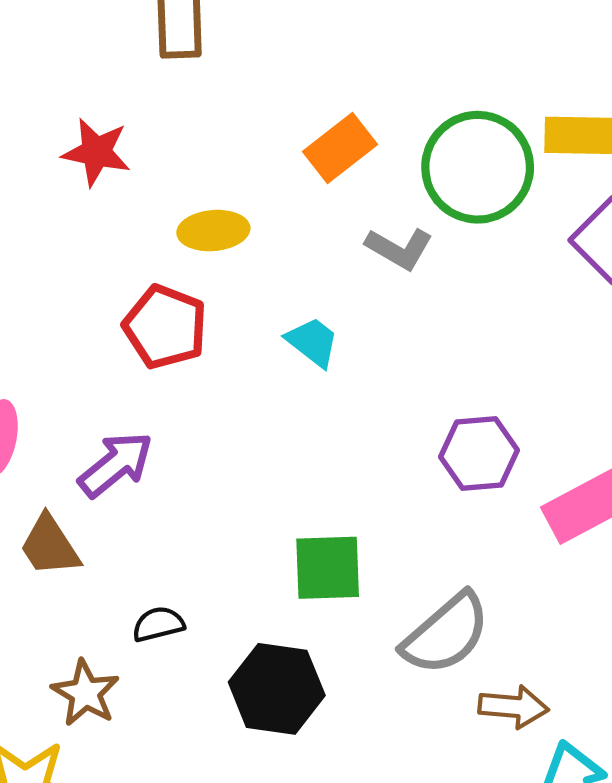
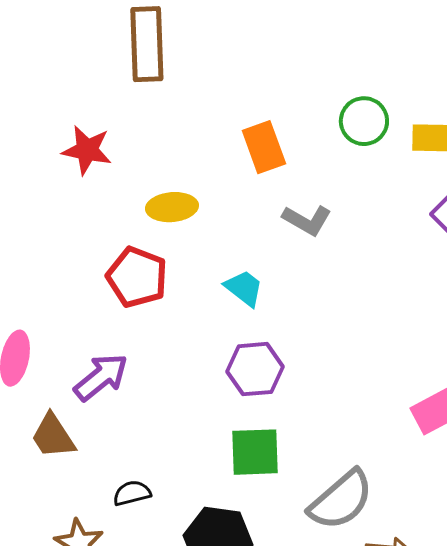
orange rectangle: (340, 148) -> (264, 147), turned -72
green circle: (478, 167) -> (364, 121), moved, size x0.6
purple hexagon: (479, 453) -> (255, 369), moved

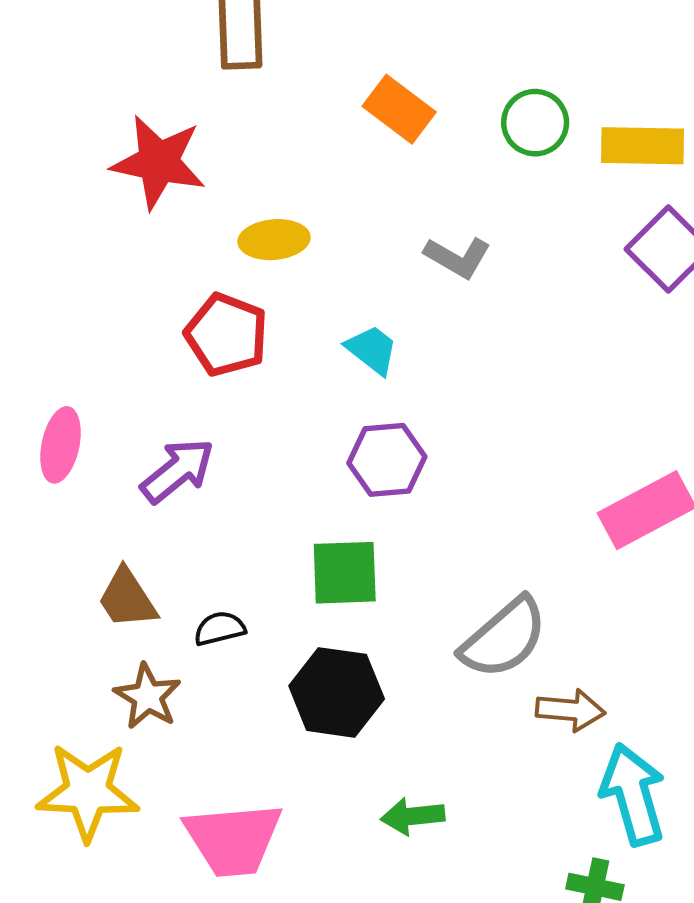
orange rectangle: (264, 147) -> (399, 109), moved, turned -33
red star: (87, 150) -> (158, 162), size x1.4
brown trapezoid: (53, 436) -> (127, 599), moved
green square: (255, 452) -> (345, 573), moved

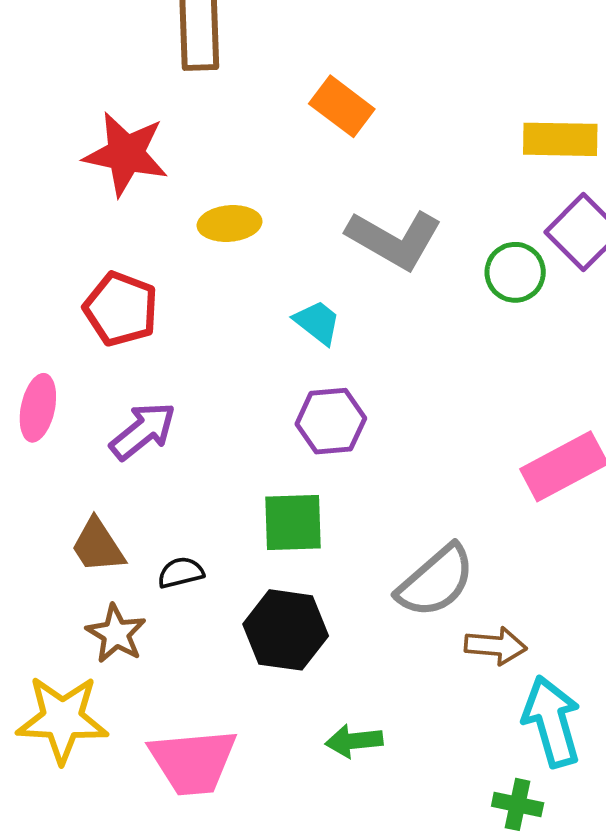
green circle: (535, 123) -> (515, 272), moved
gray L-shape: (458, 257) -> (394, 239), size x1.6
red pentagon: (226, 335) -> (121, 309), moved

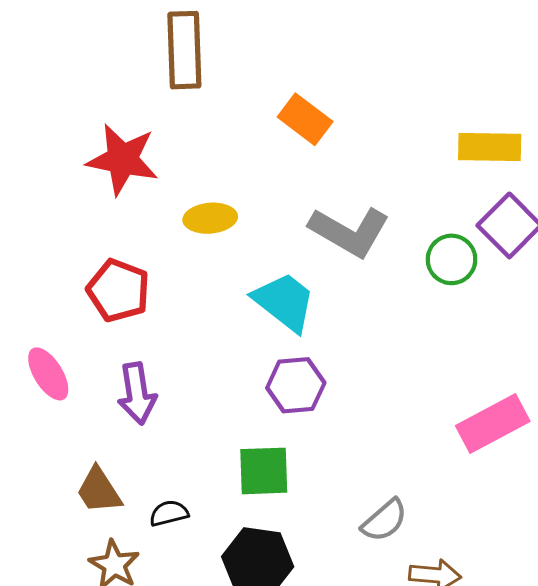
cyan trapezoid: (317, 322) -> (284, 302), size x1.6
pink ellipse: (38, 408) -> (48, 374), turned -44
purple arrow: (143, 431) -> (137, 394), turned 120
gray semicircle: (436, 581) -> (384, 520), size x0.7

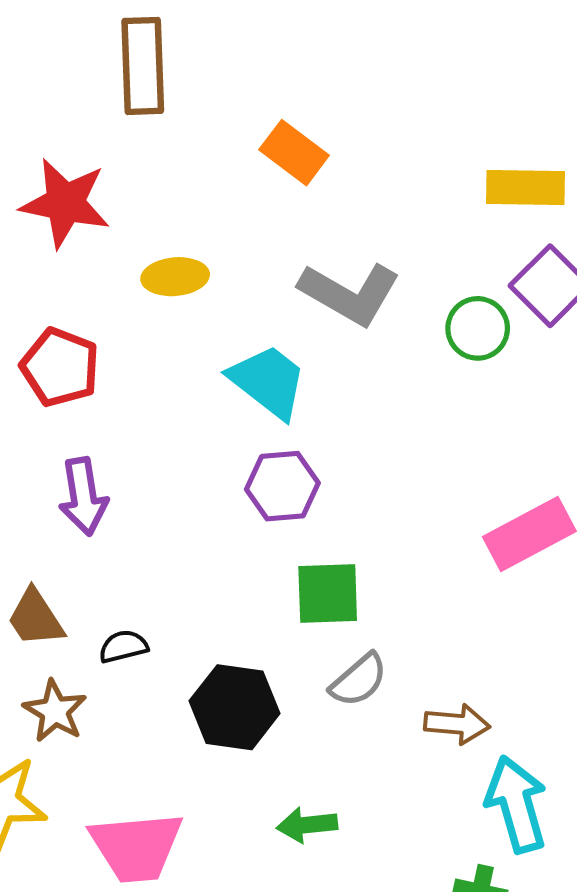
green square: (264, 471) -> (328, 593), moved
gray semicircle: (384, 520) -> (359, 680), moved

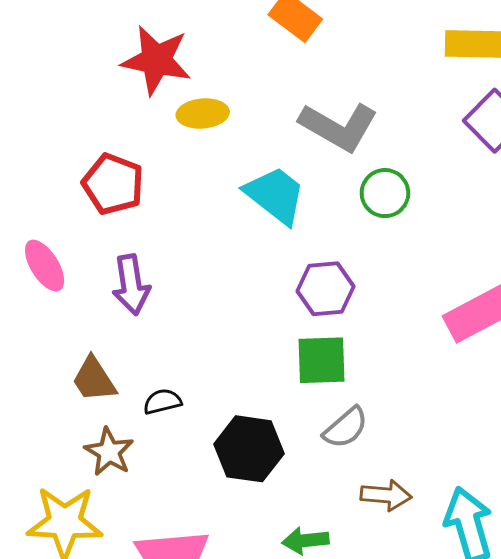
red star: (65, 203) -> (156, 60), moved
green circle: (478, 328) -> (385, 193), moved
purple hexagon: (282, 486) -> (326, 289), moved
brown arrow: (457, 724) -> (386, 495), moved

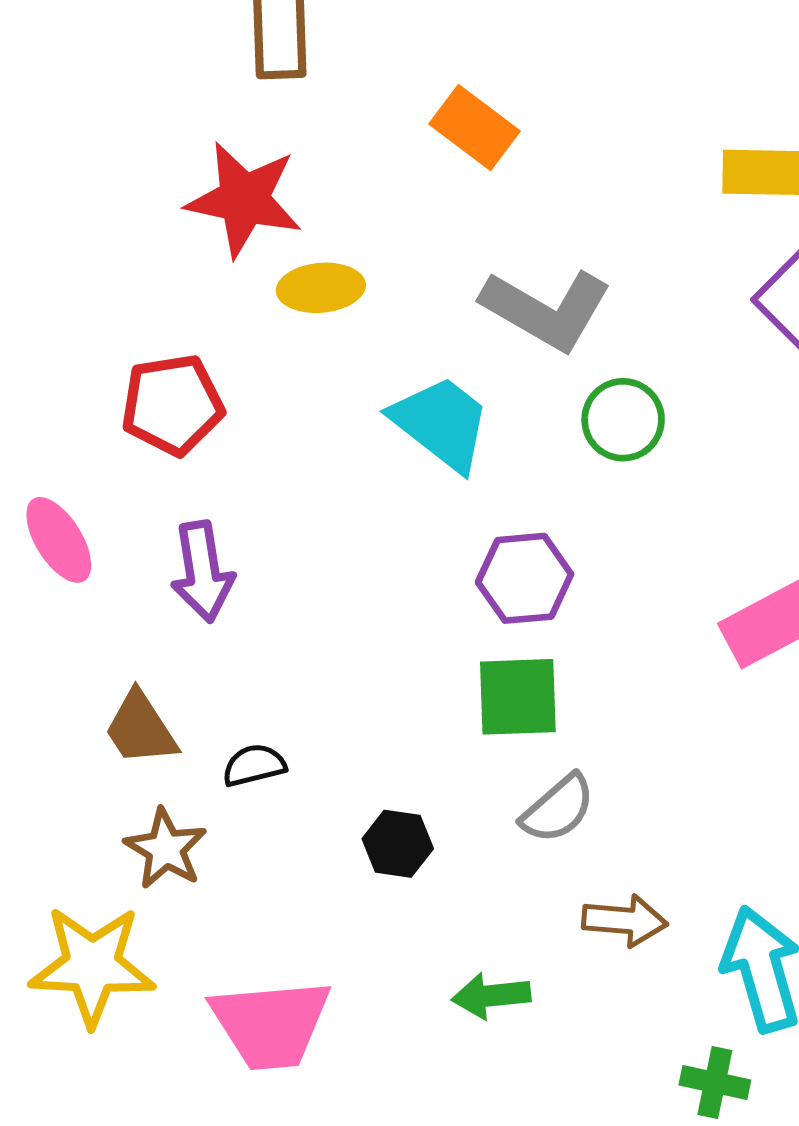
red pentagon: (113, 184) -> (172, 405), turned -30
black hexagon: (249, 449) -> (398, 844), size x0.6

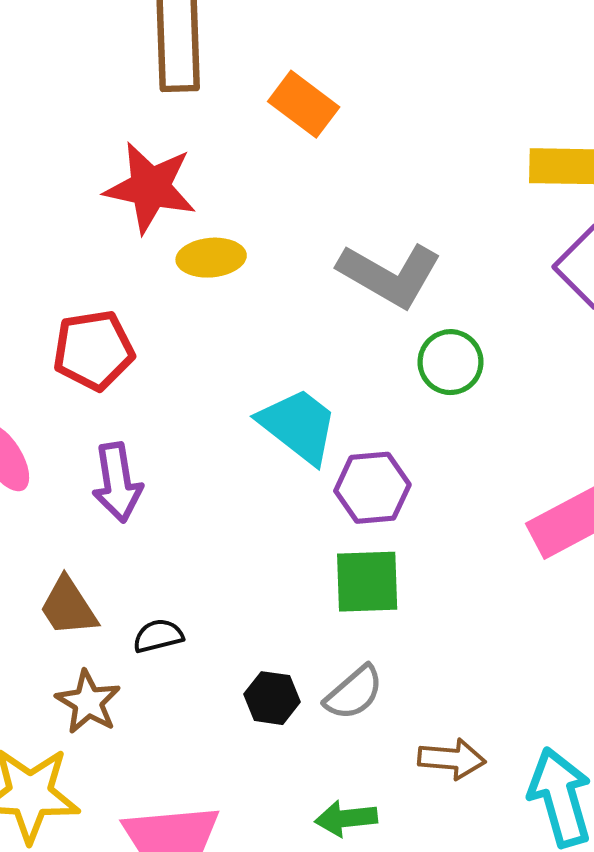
orange rectangle: (474, 128) -> (304, 104), moved
cyan trapezoid: (441, 423) -> (298, 426), moved
gray semicircle: (558, 809) -> (354, 693), moved

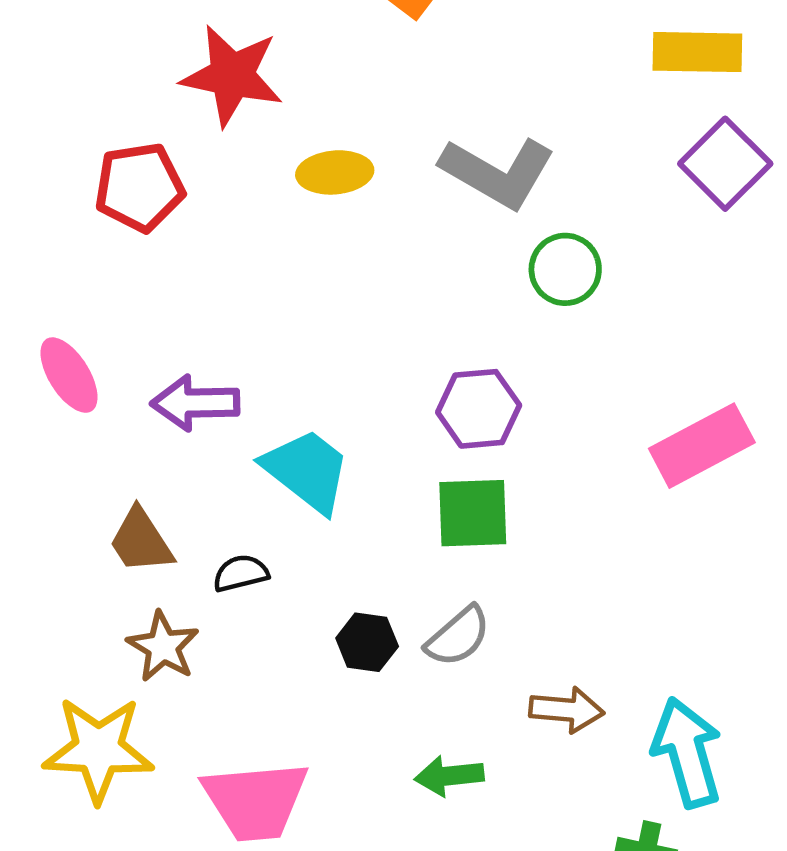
yellow ellipse: (211, 258) -> (335, 172), moved
red pentagon: (93, 350) -> (139, 187), moved
cyan trapezoid: (298, 426) -> (307, 470), moved
purple arrow: (117, 482) -> (195, 403), turned 98

